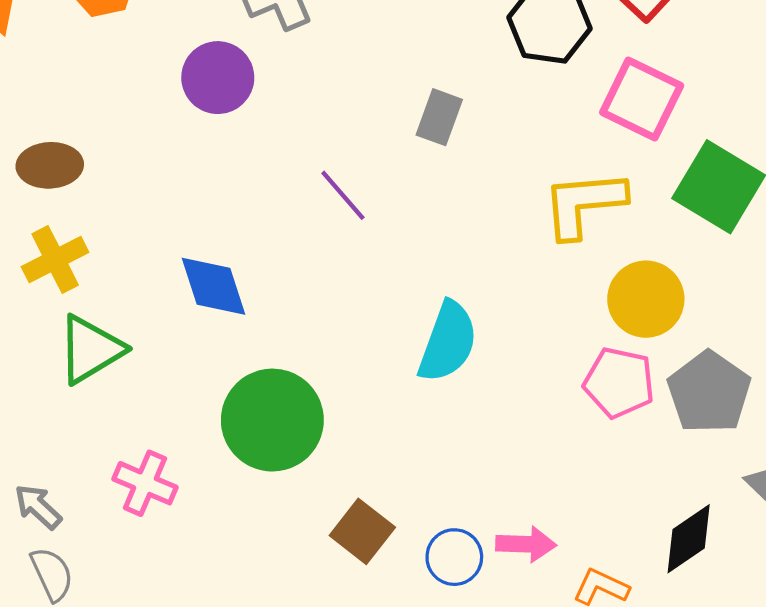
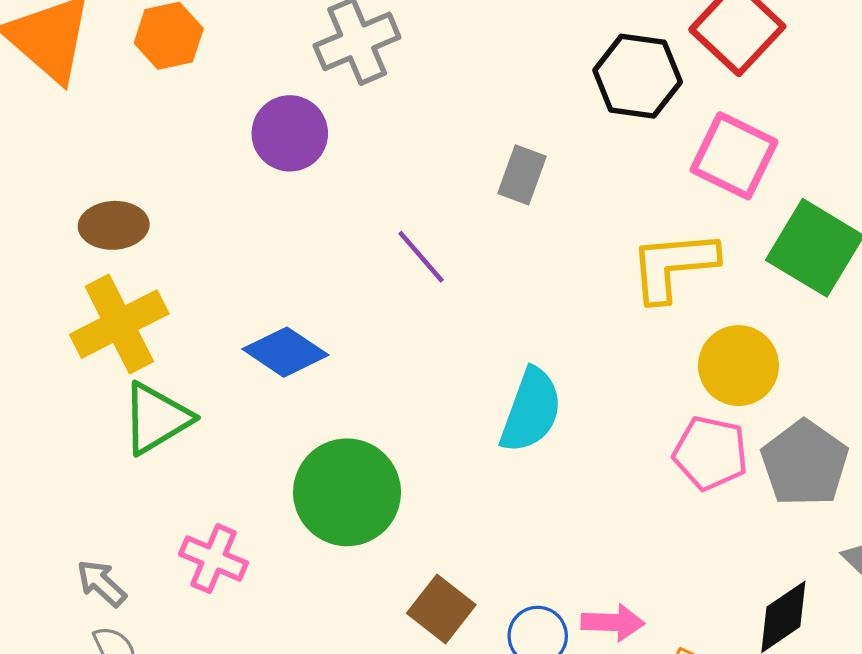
yellow cross: (55, 260) -> (119, 324), size x1.4
blue diamond: (214, 286) -> (285, 352), turned -38

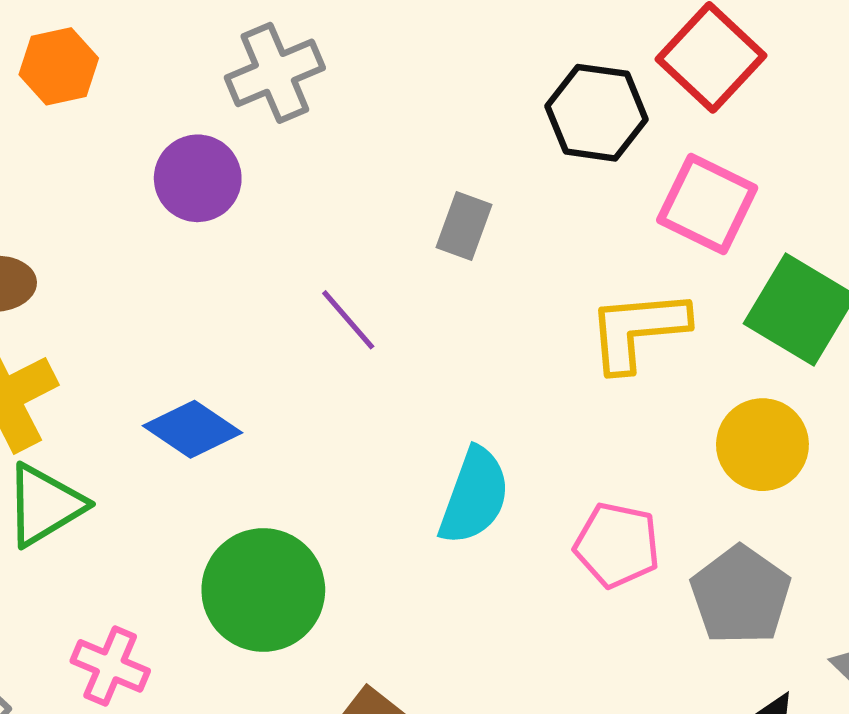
yellow circle: (738, 366) -> (762, 445), moved
pink pentagon: (710, 453) -> (617, 545), moved
gray pentagon: (805, 463) -> (741, 595), moved

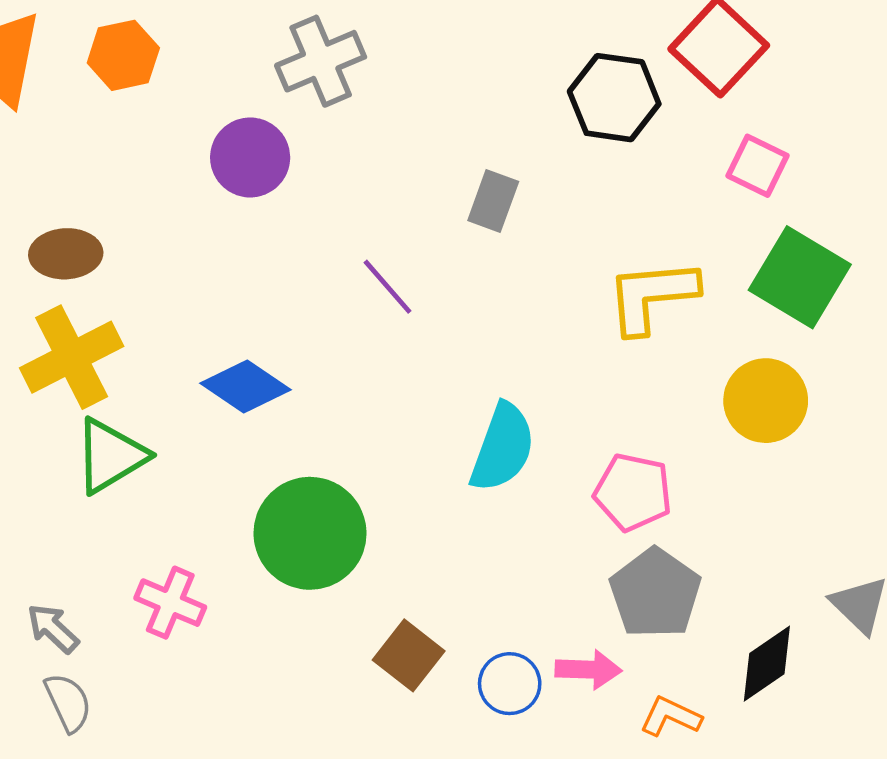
pink square: (707, 204) -> (757, 166), moved, size x0.7
gray pentagon: (741, 595) -> (655, 593), moved

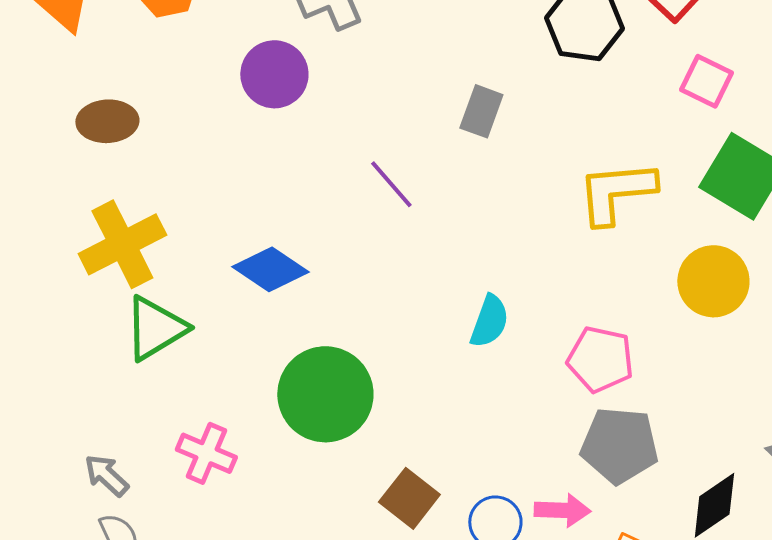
brown ellipse: (66, 254) -> (107, 121), moved
cyan semicircle: (503, 448) -> (489, 321), size x0.7
gray pentagon: (655, 593) -> (619, 445), turned -30

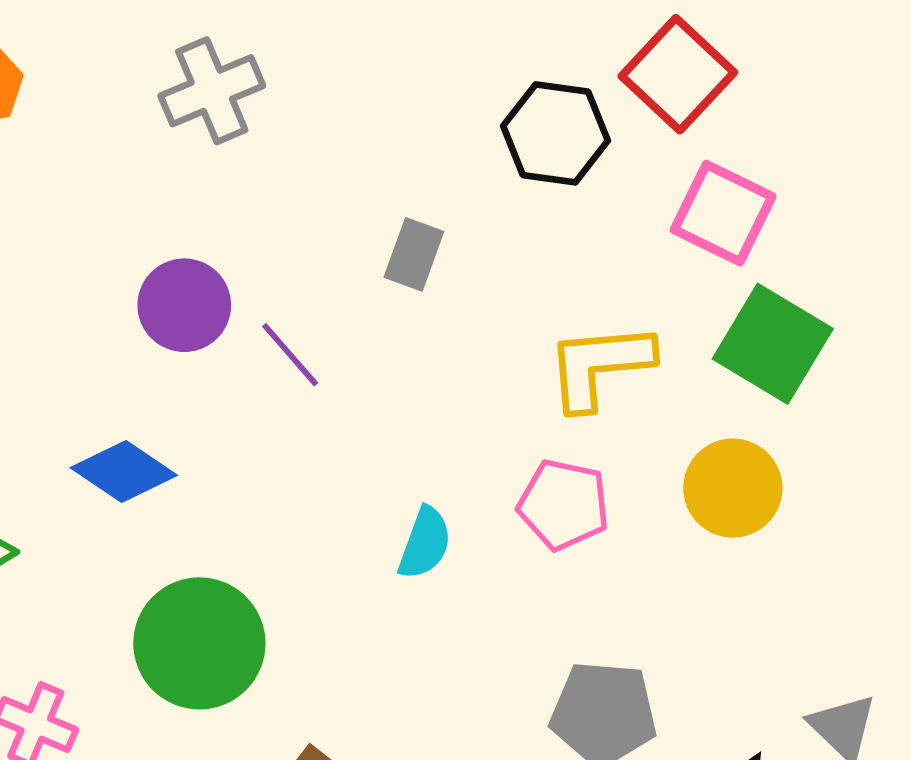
purple circle: (274, 74) -> (184, 305), moved
pink square: (706, 81) -> (723, 213), size x1.4
pink pentagon: (600, 359) -> (564, 505), moved

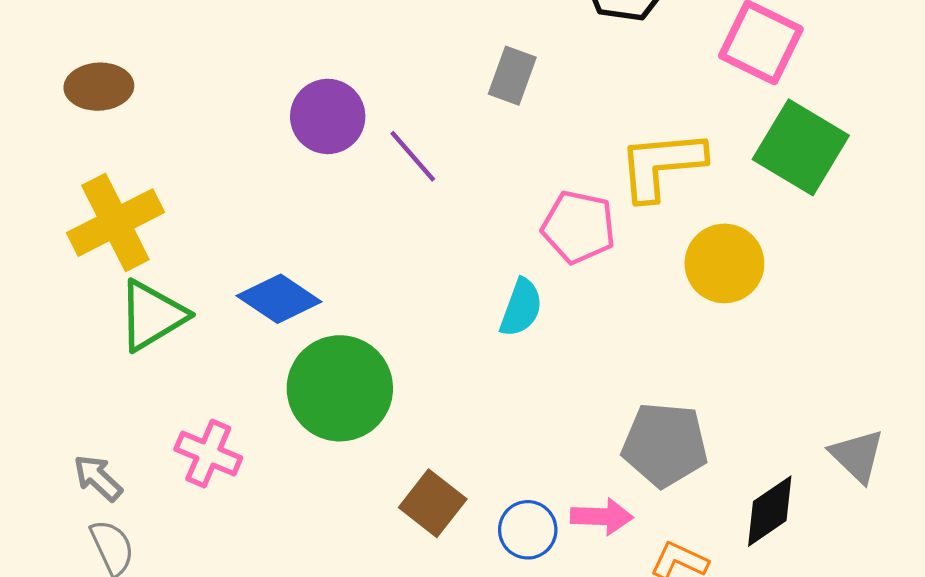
blue diamond: (124, 472) -> (279, 299), moved
yellow circle: (733, 488) -> (724, 263), moved
pink pentagon: (564, 505) -> (579, 227), moved

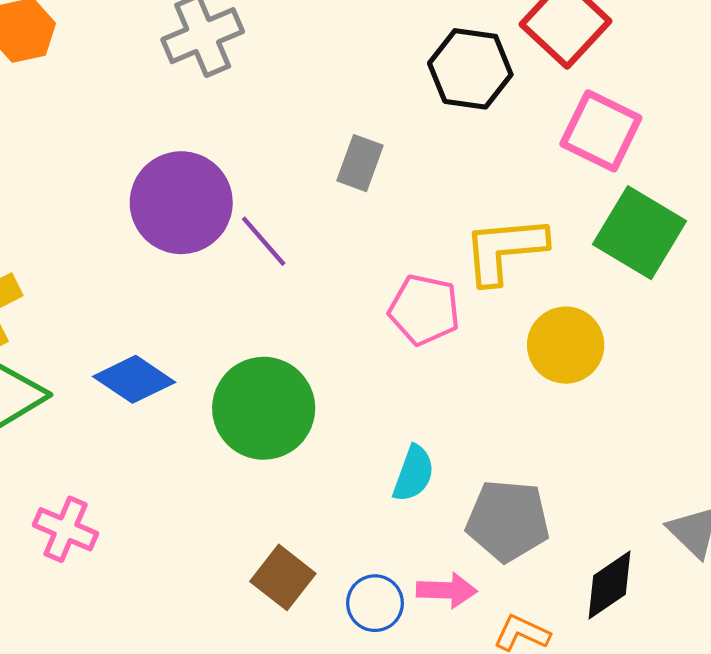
purple circle: (328, 116) -> (181, 203), size x1.4
cyan semicircle: (521, 308) -> (414, 474), moved
green circle: (340, 388) -> (264, 408), moved

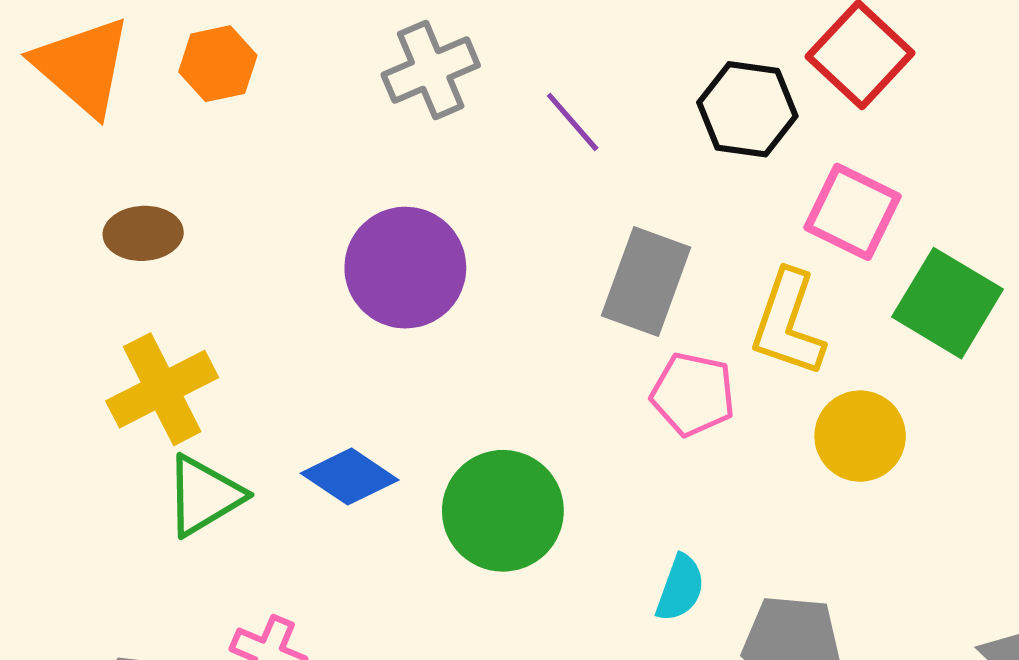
pink square: (601, 131) -> (852, 212), moved
gray rectangle: (360, 163) -> (646, 282), moved, size x1.6
purple line: (264, 241) -> (573, 122), moved
yellow L-shape: (505, 250) -> (788, 323), turned -66

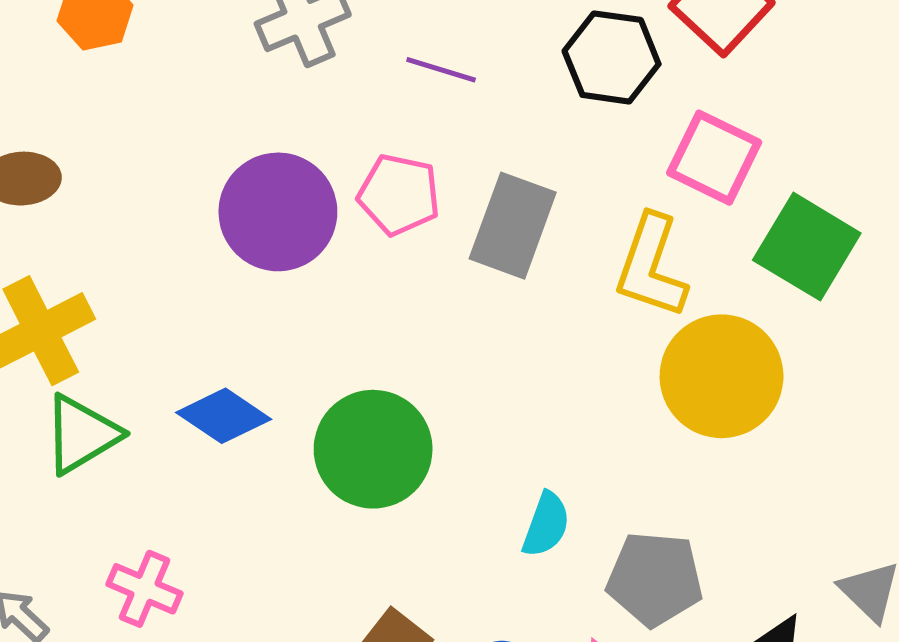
purple line: (573, 122) -> (441, 70), turned -32
pink pentagon: (693, 394) -> (399, 195), moved
yellow circle: (860, 436) -> (722, 376), size x1.4

